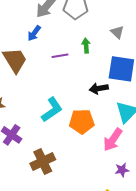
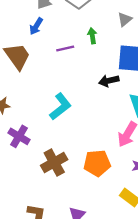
gray triangle: (117, 32) -> (125, 19), turned 40
orange pentagon: (82, 122) -> (97, 163), moved

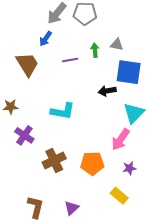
gray triangle: (125, 19) -> (117, 45), moved, turned 48
cyan L-shape: (60, 107) -> (63, 111), turned 45

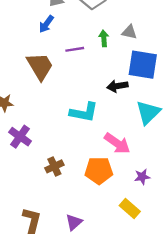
brown trapezoid: (27, 64) -> (40, 66), moved
cyan L-shape: (63, 111) -> (84, 112), moved
pink arrow: (121, 139) -> (117, 143), moved, turned -90
brown cross: (54, 160) -> (54, 166), size x0.7

